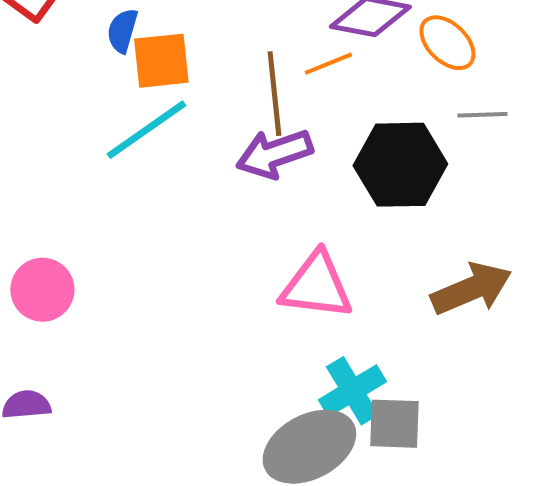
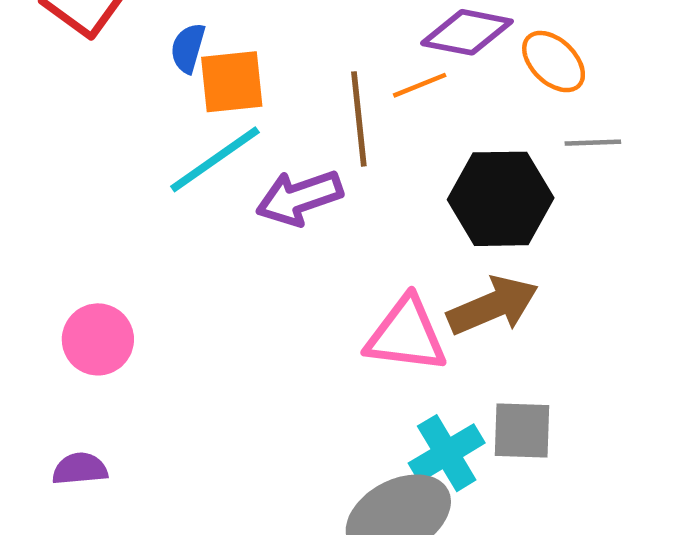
purple arrow: (274, 154) -> (299, 198), moved
brown arrow: (471, 289) -> (493, 306), moved
gray square: (394, 424) -> (522, 431), moved

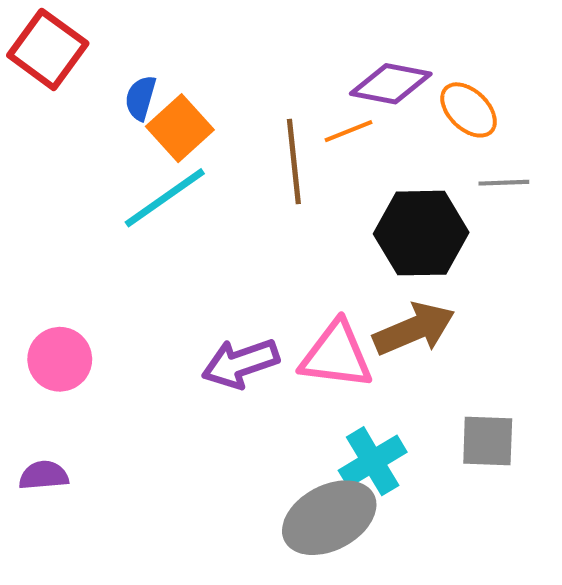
orange square: (232, 82) -> (180, 128), turned -36
purple arrow: (299, 198) -> (240, 363), moved
gray square: (522, 431) -> (488, 441), moved

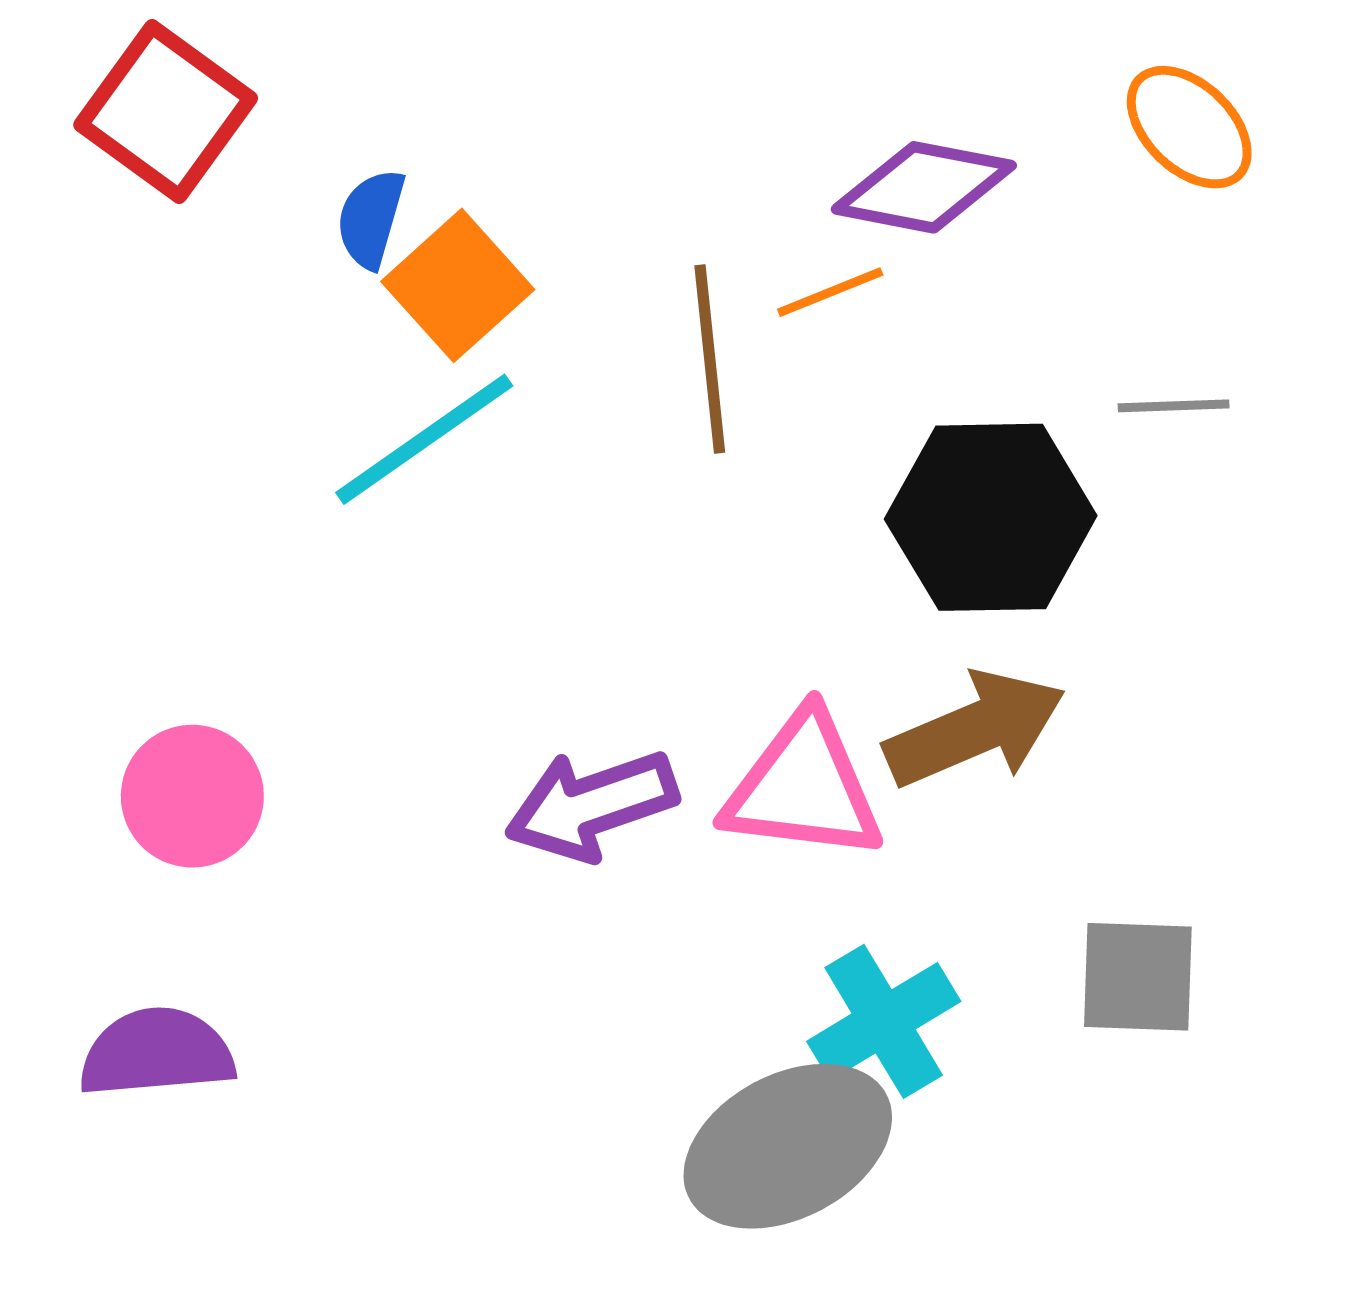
orange ellipse: (469, 110) -> (1189, 127), moved
purple semicircle: (44, 475) -> (157, 1053), size x1.4

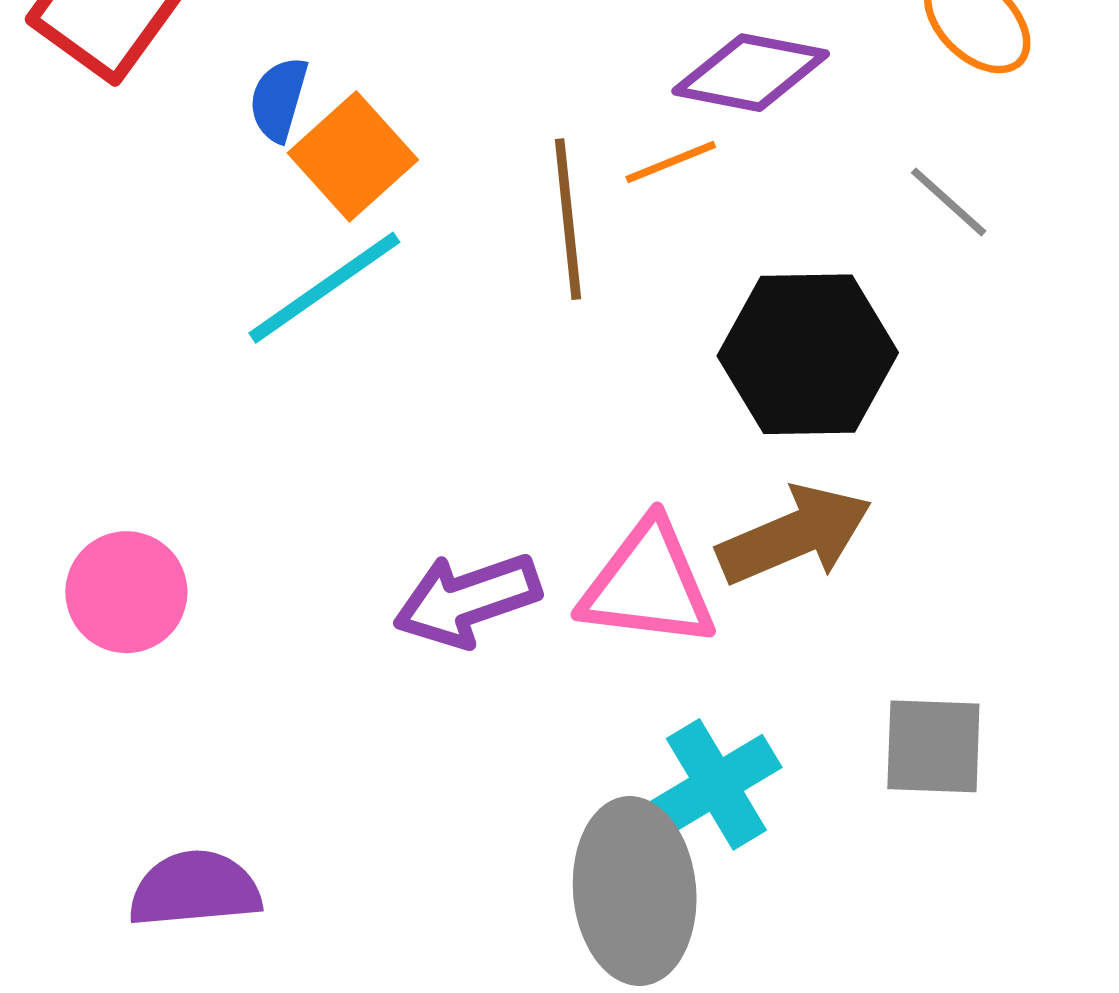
gray line: (1174, 406) -> (949, 202), moved, turned 44
purple semicircle: (157, 1053) -> (195, 889), moved
gray ellipse: (788, 1146) -> (635, 891), turned -67

